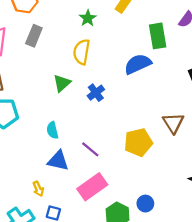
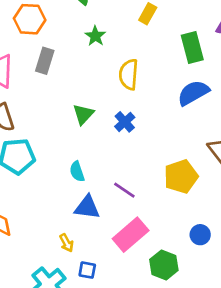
green star: (88, 18) -> (95, 36), moved
yellow semicircle: (82, 52) -> (129, 74), moved
blue semicircle: (138, 64) -> (193, 93), moved
blue circle: (145, 204) -> (200, 235), moved

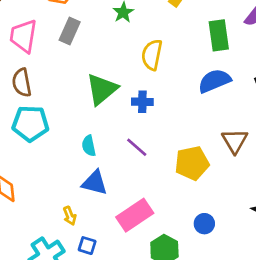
green triangle: (83, 114) -> (102, 89), size x1.5
blue cross: (125, 122) -> (142, 102), turned 36
purple line: (124, 190) -> (137, 147), moved

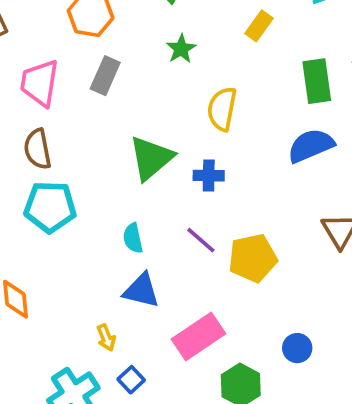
yellow pentagon: (192, 163) -> (253, 258), moved
blue square: (87, 246) -> (131, 380), turned 30

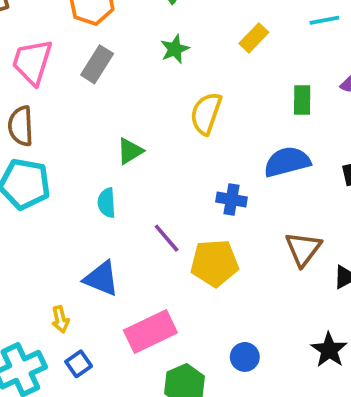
green rectangle: (317, 81) -> (302, 100), size x0.7
green triangle: (151, 158) -> (130, 151), size x0.6
blue cross: (209, 176) -> (231, 199), moved
cyan semicircle: (133, 238) -> (107, 203), moved

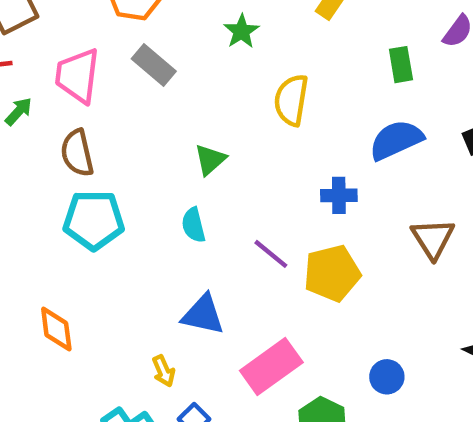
gray rectangle: (97, 64) -> (154, 65), turned -72

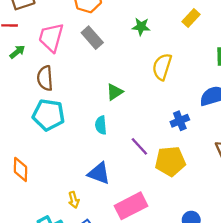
green star: (241, 31) -> (141, 27), turned 30
blue cross: (339, 195) -> (180, 121), turned -30

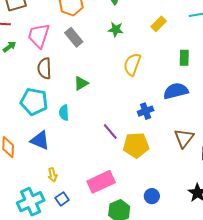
brown semicircle: (45, 78) -> (44, 68), moved
green triangle: (115, 92) -> (81, 83), moved
cyan semicircle: (101, 125) -> (64, 113), moved
blue triangle: (99, 173) -> (40, 140), moved

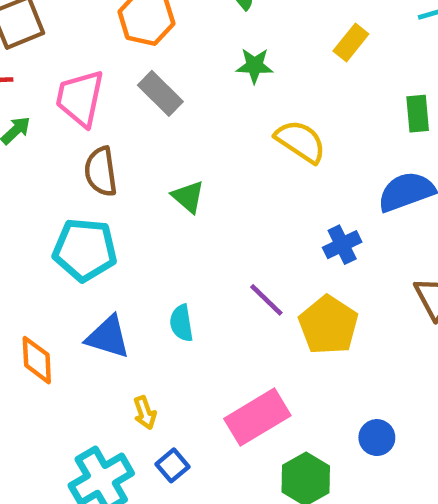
yellow semicircle: (132, 64) -> (301, 141), turned 110
green triangle: (81, 83) -> (188, 197), turned -42
cyan semicircle: (64, 113) -> (181, 323), moved
yellow pentagon: (136, 145) -> (328, 325), turned -30

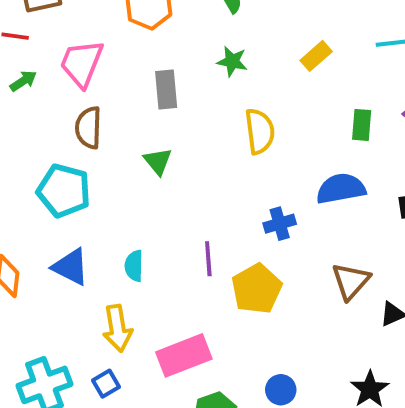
gray rectangle: (160, 93) -> (166, 90), moved, turned 30
yellow semicircle: (301, 141) -> (260, 131), turned 39
purple line: (266, 300) -> (208, 259), turned 32
yellow arrow: (145, 413) -> (117, 328), moved, size x1.6

